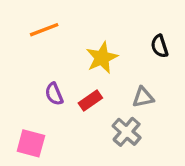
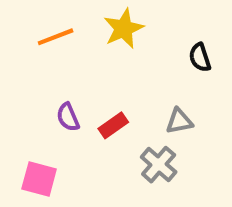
yellow star: (102, 58) -> (124, 29), moved

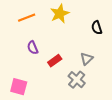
purple semicircle: (68, 117) -> (33, 48), moved
gray triangle: (179, 121) -> (87, 59), turned -32

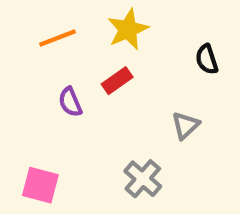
red rectangle: (55, 61) -> (117, 81), moved
gray cross: (77, 80) -> (143, 179), moved

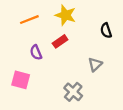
yellow star: (128, 29) -> (66, 15), turned -30
pink square: (40, 185) -> (21, 80), moved

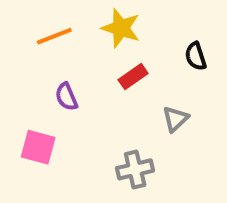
red rectangle: (60, 41) -> (133, 77), moved
gray cross: (73, 92) -> (135, 169), turned 36

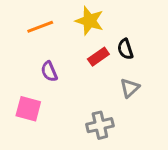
black semicircle: (196, 56) -> (125, 49), moved

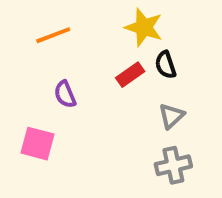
yellow star: (89, 21) -> (144, 27), moved
gray cross: (100, 125) -> (173, 165), moved

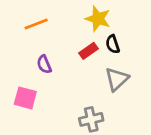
gray triangle: (171, 116) -> (117, 79), size x1.4
gray cross: (173, 165) -> (91, 119), moved

